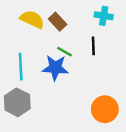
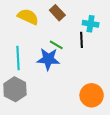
cyan cross: (104, 16) -> (91, 24), moved
brown rectangle: (58, 22) -> (57, 13), moved

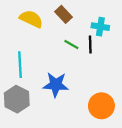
green line: (56, 45) -> (71, 44), moved
blue star: (48, 59) -> (56, 85), moved

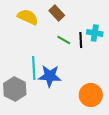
cyan cross: (100, 27) -> (95, 33), moved
cyan line: (20, 65) -> (34, 68), moved

